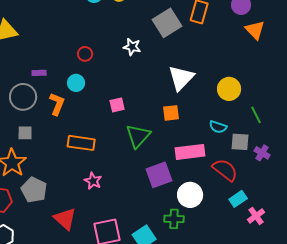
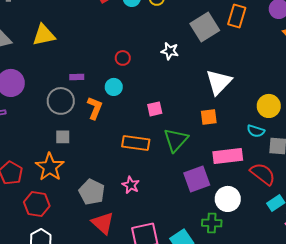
yellow circle: (229, 89) -> (269, 106), moved
orange rectangle: (81, 143) -> (136, 143), moved
gray pentagon: (34, 190) -> (92, 192), moved

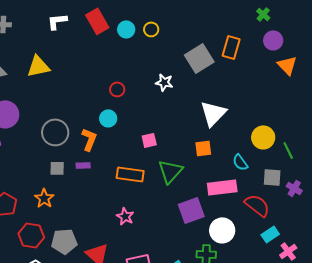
purple rectangle: (77, 77) -> (83, 165), moved
cyan semicircle: (256, 131) -> (240, 162), moved, turned 36
orange star: (50, 167) -> (44, 198), size x0.7
gray pentagon: (92, 192) -> (64, 241), moved, turned -30

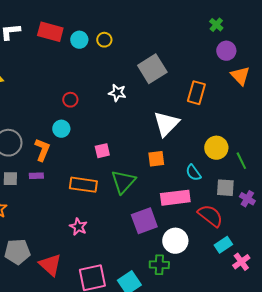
red rectangle: (97, 21) -> (50, 32), turned -45
orange rectangle: (231, 47) -> (196, 93), moved

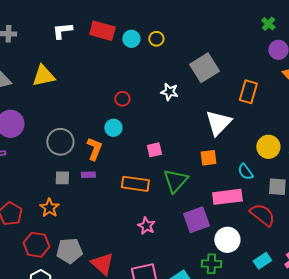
pink star: (78, 227) -> (146, 226), moved
cyan rectangle: (223, 245) -> (262, 261), moved

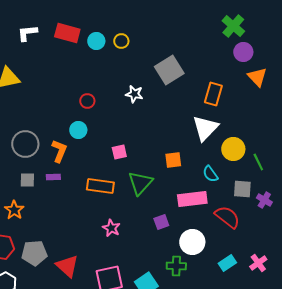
green cross: (268, 24) -> (233, 26), size x1.6
white triangle: (218, 123) -> (205, 128), moved
purple square: (196, 220) -> (161, 222), size x0.6

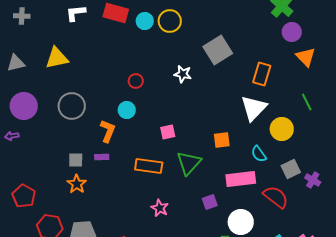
yellow circle: (121, 41) -> (170, 21), size x1.5
gray circle: (25, 144) -> (72, 106), moved
green line: (258, 162) -> (307, 102), moved
gray square: (242, 189) -> (291, 169), turned -30
orange star: (14, 210) -> (77, 184), moved

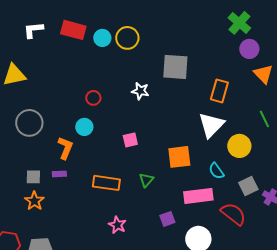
gray square: (218, 50) -> (175, 67), turned 36
pink square: (168, 132) -> (130, 140), moved
orange square: (222, 140) -> (179, 157), size x1.4
green triangle: (189, 163) -> (146, 180), size x0.6

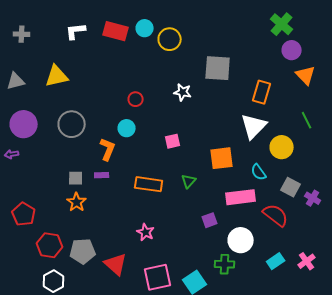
cyan circle: (102, 38) -> (145, 28), moved
gray square: (248, 186) -> (291, 187), turned -36
pink star: (117, 225) -> (146, 232), moved

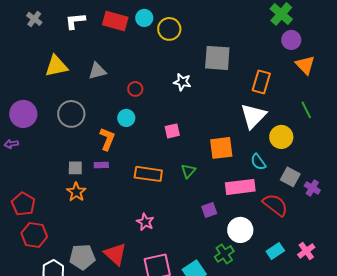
gray cross: (22, 34) -> (34, 19), moved, turned 35
gray triangle: (16, 81) -> (97, 71), moved
red hexagon: (50, 245) -> (34, 235), moved
gray pentagon: (83, 251) -> (82, 257), moved
green cross: (225, 264) -> (224, 254), turned -36

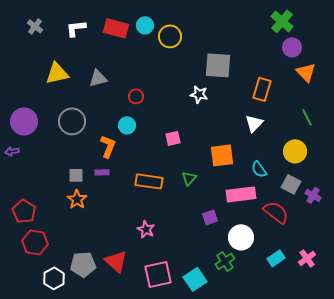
white star: (182, 82) -> (199, 94), moved
white triangle: (253, 116) -> (254, 123), size x0.7
yellow circle: (281, 137) -> (295, 151), moved

